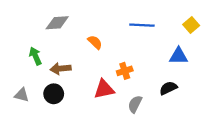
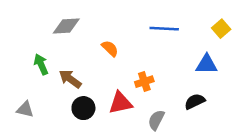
brown arrow: (61, 69) -> (70, 79), turned 42
black circle: (54, 94) -> (83, 108), moved

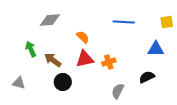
yellow square: (221, 29) -> (167, 22), turned 32
red triangle: (121, 103) -> (85, 59), moved

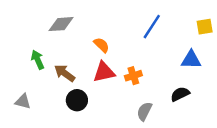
blue line: (124, 22) -> (152, 27), turned -60

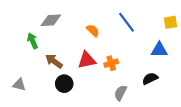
blue line: (152, 27) -> (127, 22), turned -70
orange semicircle: (101, 45) -> (93, 31), moved
green arrow: (38, 60) -> (33, 41), moved

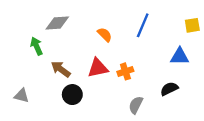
blue line: (127, 22) -> (143, 25), turned 60

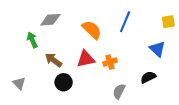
orange semicircle: (105, 35) -> (92, 30), size x1.5
blue triangle: (180, 56) -> (157, 49), turned 42
gray triangle: (22, 96) -> (19, 83), turned 32

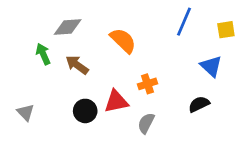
blue line: (125, 22) -> (184, 22), moved
red triangle: (86, 59) -> (116, 101), moved
brown arrow: (53, 60) -> (77, 65), moved
gray semicircle: (119, 91) -> (146, 123), moved

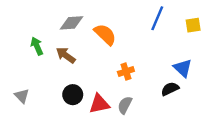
gray diamond: (68, 27) -> (72, 23), moved
blue triangle: (211, 66) -> (183, 68), moved
red triangle: (116, 101) -> (99, 104), moved

